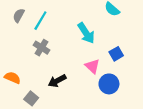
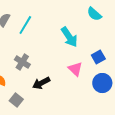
gray cross: (42, 48) -> (22, 62), moved
blue circle: (109, 84) -> (102, 83), moved

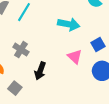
cyan arrow: (69, 37) -> (69, 24), turned -45
black arrow: (41, 83) -> (40, 71), turned -42

